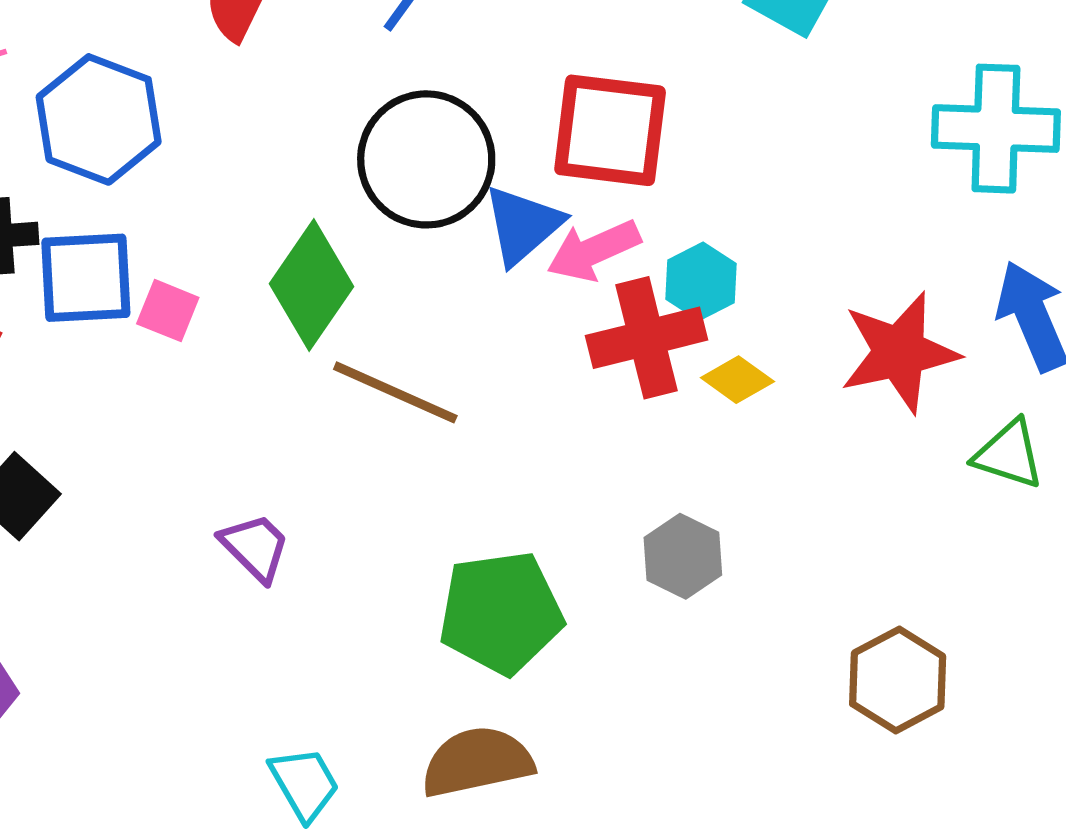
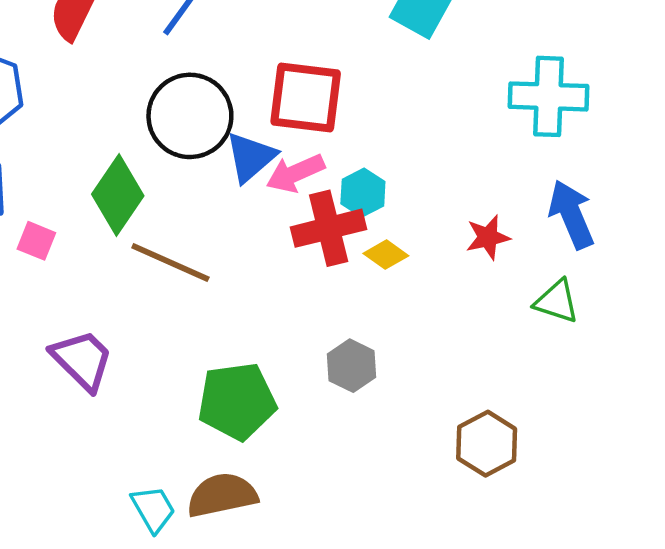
pink square: (168, 311) -> (36, 241), moved
red star: (899, 352) -> (488, 237), size x0.6
purple trapezoid: (255, 547) -> (82, 360), size x1.4
cyan trapezoid: (304, 784) -> (153, 509), moved

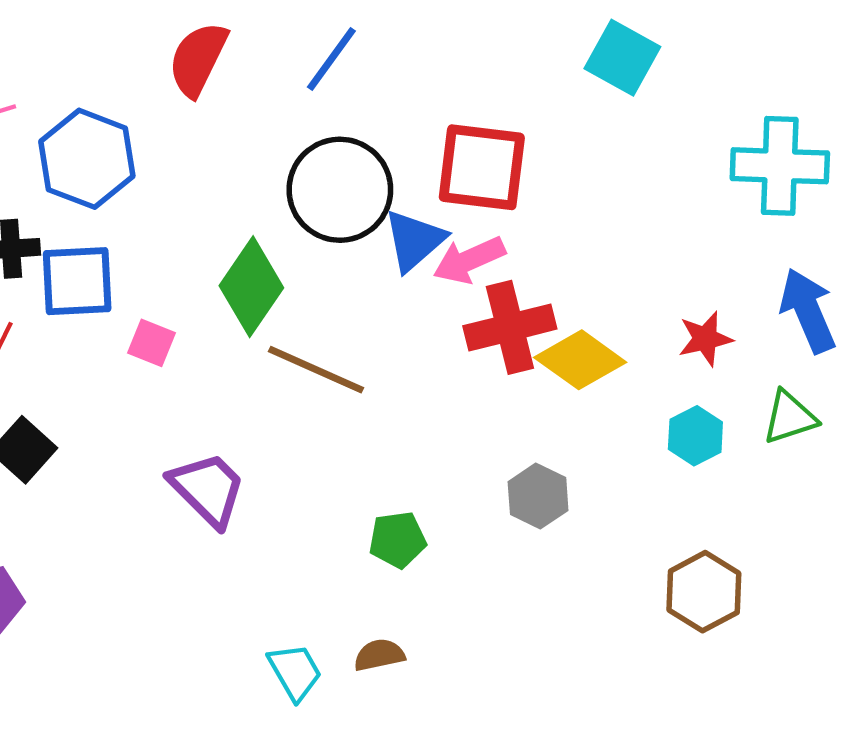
cyan hexagon: (363, 193) -> (695, 436), moved
yellow diamond: (386, 255) -> (580, 360), size x1.6
green triangle: (557, 302) -> (790, 417), turned -36
green pentagon: (237, 401) -> (397, 540), size x0.6
brown semicircle: (222, 495) -> (379, 655), size x0.6

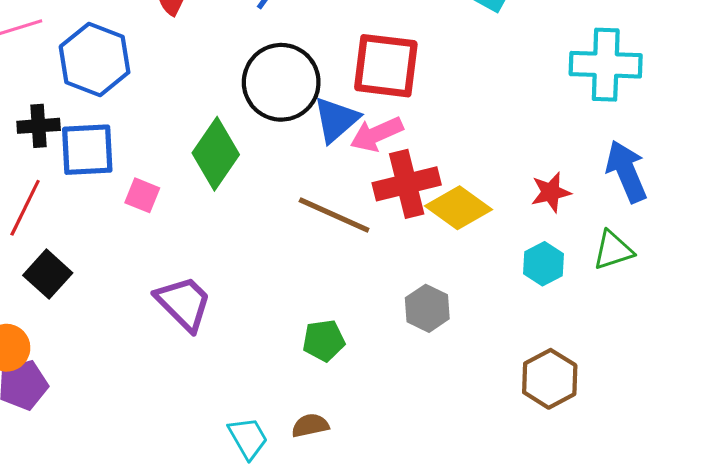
brown line: (316, 370) -> (334, 215), moved

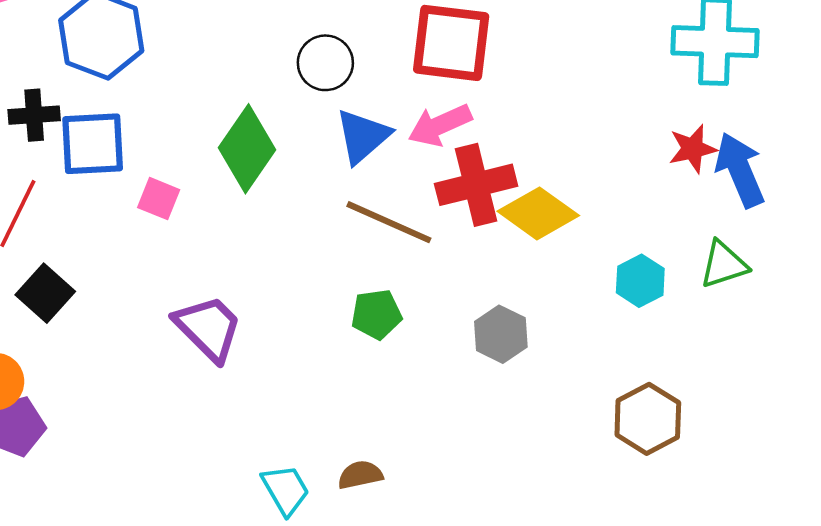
black circle: (281, 82) -> (325, 63), size x0.6
blue triangle: (336, 120) -> (363, 136), moved
red star: (551, 192) -> (693, 149), moved
green pentagon: (324, 340) -> (376, 314), moved

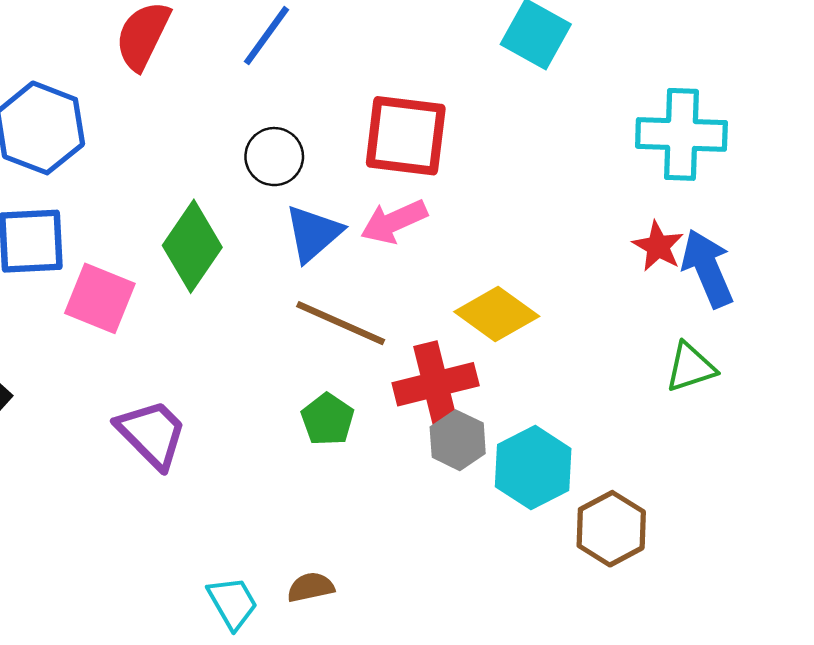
red star: (693, 149) -> (658, 246), turned -30
red cross: (476, 185) -> (436, 384), moved
pink square: (159, 199) -> (100, 298), size x1.6
cyan hexagon: (640, 281) -> (533, 468), moved, size x1.5
green pentagon: (376, 314) -> (328, 419), turned -30

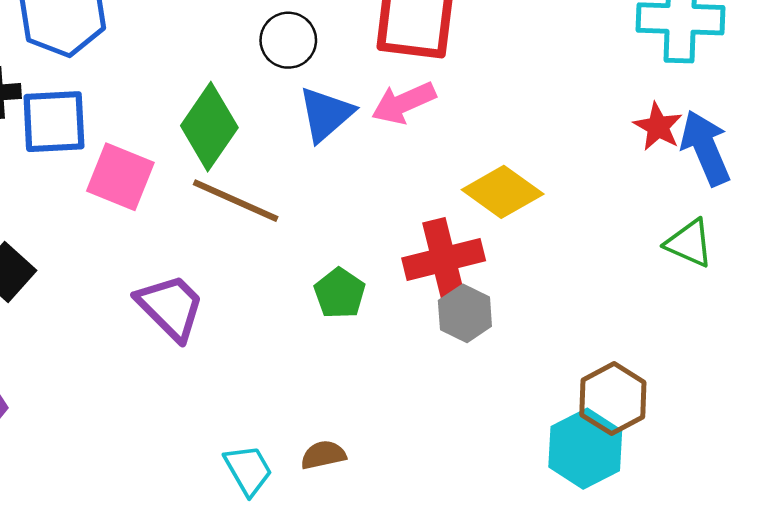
brown line: (341, 323) -> (236, 201), moved
green triangle: (691, 367) -> (689, 243), turned 42
cyan hexagon: (533, 468) -> (585, 449), moved

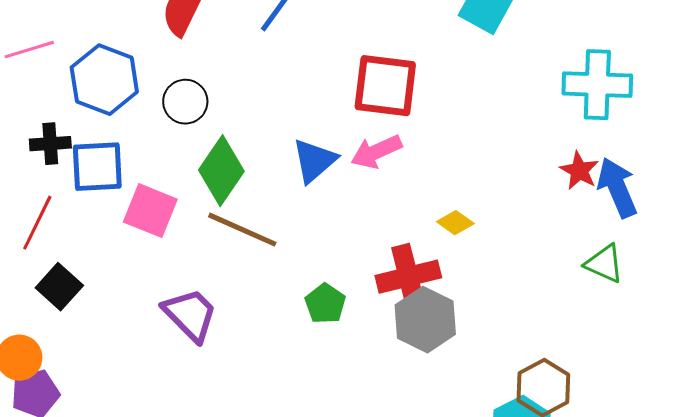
black circle: (288, 40) -> (185, 102), moved
yellow diamond: (503, 192) -> (455, 223), size x0.6
gray hexagon: (465, 313) -> (425, 320), size x1.4

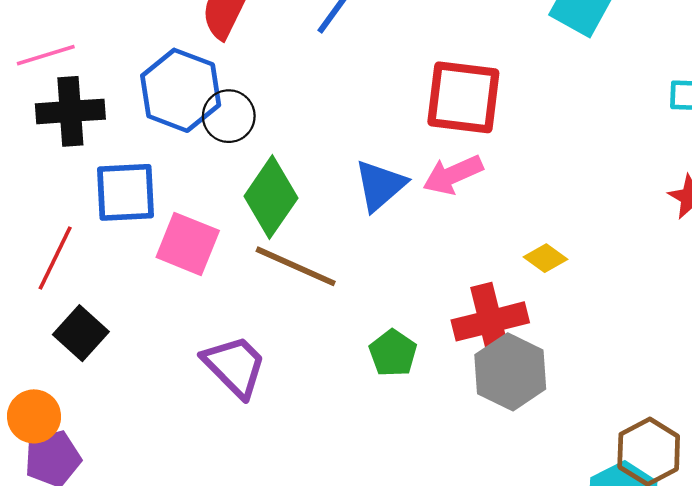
blue hexagon: (104, 80) -> (181, 90), moved
black cross: (50, 144) -> (70, 111), moved, size x1.4

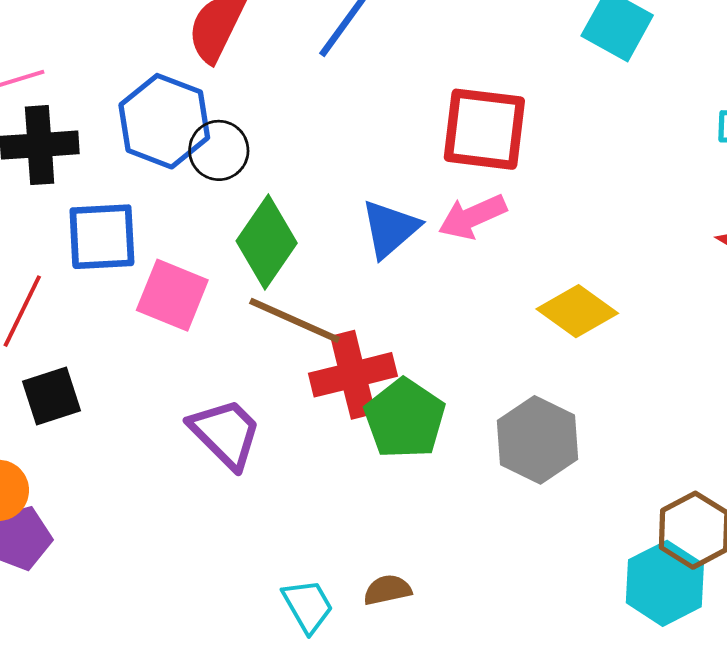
yellow diamond: (545, 258) -> (577, 311), size x1.6
red cross: (490, 321) -> (353, 375), moved
black square: (81, 333) -> (51, 396), turned 30
green pentagon: (393, 353) -> (405, 419), size x1.5

